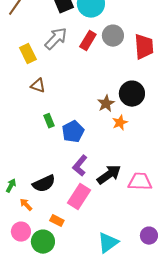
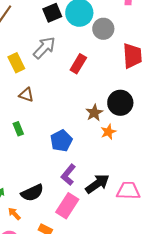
gray circle: (113, 36) -> (103, 29), moved
red rectangle: (88, 41) -> (78, 64), moved
green rectangle: (49, 121) -> (18, 129), moved

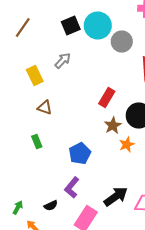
gray arrow: (44, 48) -> (63, 60), size x0.7
red rectangle: (78, 64) -> (107, 98), moved
purple L-shape: (68, 175) -> (72, 188), moved
black semicircle: (32, 193) -> (51, 206), size x0.6

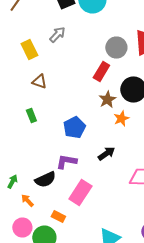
gray circle: (122, 42) -> (116, 48), moved
purple L-shape: (72, 188) -> (66, 162), turned 60
black arrow: (116, 196) -> (106, 154), moved, size x0.7
black semicircle: (51, 206) -> (45, 180), size x1.5

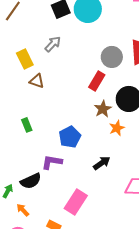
brown triangle: (39, 82) -> (37, 81), moved
purple L-shape: (66, 162) -> (52, 162), moved
black semicircle: (45, 180) -> (31, 181), moved

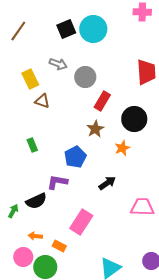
gray arrow: (53, 44) -> (58, 64), turned 66
gray circle: (112, 57) -> (85, 77), moved
brown star: (103, 109) -> (95, 129), moved
orange arrow: (23, 210) -> (35, 236), moved, turned -40

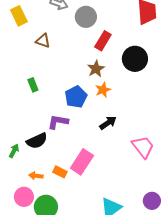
yellow rectangle: (30, 79) -> (19, 16), moved
orange star: (122, 148) -> (103, 90), moved
pink trapezoid: (142, 207) -> (143, 147), turned 50
orange rectangle: (59, 246) -> (60, 172), moved

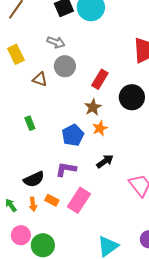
gray circle: (86, 17) -> (65, 66), moved
purple L-shape: (58, 122) -> (66, 169), moved
green arrow: (14, 151) -> (11, 205), moved, turned -64
orange rectangle: (60, 172) -> (52, 200), moved
orange arrow: (36, 176) -> (33, 204), moved, turned -104

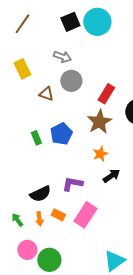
brown star: (93, 107) -> (99, 122), size x1.4
orange star: (100, 128) -> (100, 154), moved
blue pentagon: (73, 135) -> (61, 134), moved

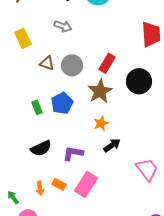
gray circle: (71, 81) -> (72, 65), moved
black semicircle: (40, 194) -> (41, 148), moved
green arrow: (17, 220) -> (13, 197), moved

